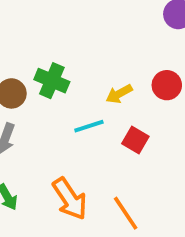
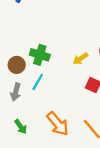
cyan line: (89, 126) -> (38, 82), moved, turned -36

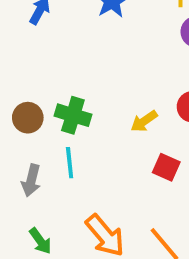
brown circle: (17, 65) -> (28, 118), moved
cyan line: (38, 82) -> (70, 163), turned -36

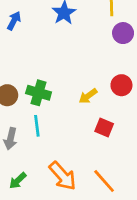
green arrow: (40, 241) -> (18, 181), turned 84

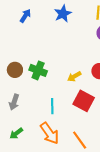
cyan line: (37, 126) -> (52, 106), moved
red square: (104, 128) -> (84, 101), size x1.5

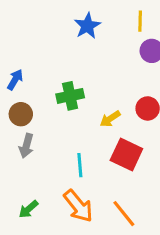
blue arrow: (25, 16) -> (15, 80), moved
green cross: (38, 70) -> (70, 96), moved, turned -30
gray arrow: (14, 102) -> (26, 146), moved

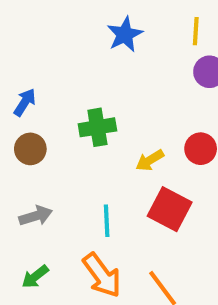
gray arrow: (26, 146) -> (36, 216), moved, turned -125

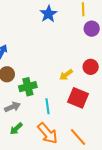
green cross: (97, 127) -> (28, 87), moved
green arrow: (35, 277) -> (16, 129), moved

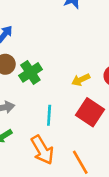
green cross: (28, 87) -> (30, 72), moved, turned -30

